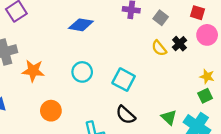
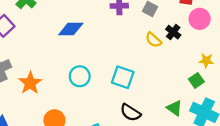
orange star: (33, 71) -> (30, 83), turned -30
green square: (205, 96) -> (196, 80), moved

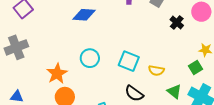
yellow semicircle: (153, 40) -> (156, 71), moved, turned -35
orange star: (30, 83) -> (57, 74), moved

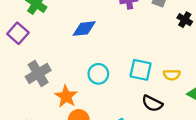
gray cross: (16, 47) -> (38, 73), moved

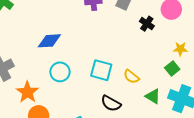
blue diamond: (84, 29) -> (49, 41), moved
yellow semicircle: (172, 75) -> (131, 77), turned 35

